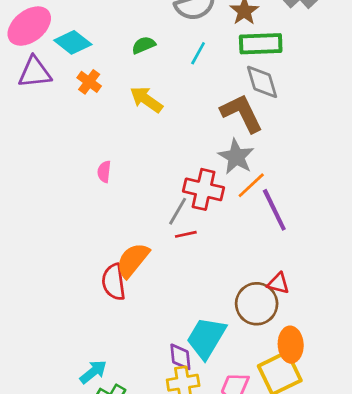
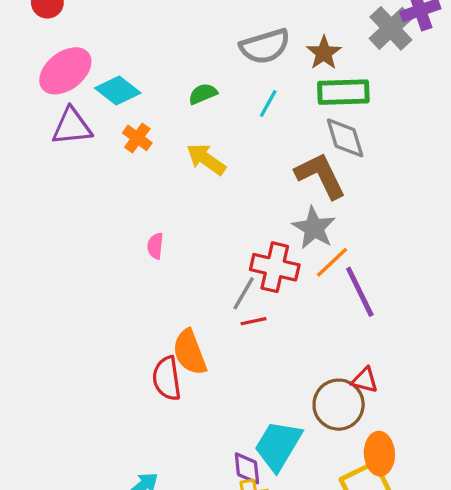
orange semicircle: (133, 260) -> (190, 352), turned -60

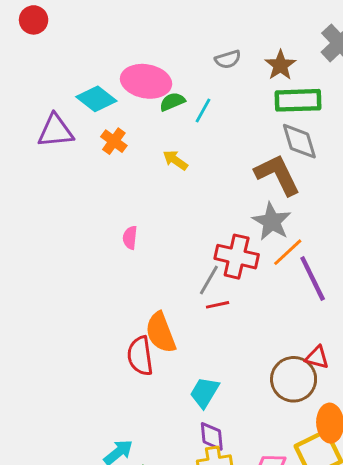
gray semicircle: (265, 46) -> (228, 59), size x0.6
pink ellipse: (65, 71) -> (146, 81), moved, turned 48
cyan line: (268, 104) -> (203, 110), moved
yellow arrow: (206, 159) -> (175, 160), size x0.7
cyan trapezoid: (278, 445) -> (204, 392), moved, size x0.7

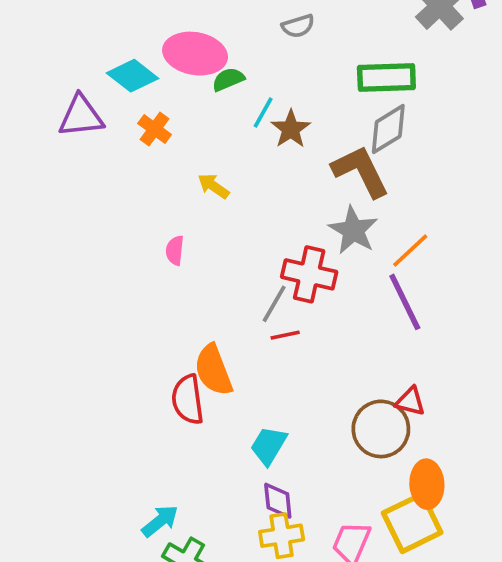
brown star: (280, 65) -> (291, 129), moved
cyan line: (203, 110) -> (263, 112), moved
gray diamond: (299, 141) -> (388, 129), turned 75
yellow arrow: (175, 160) -> (213, 186), moved
orange line: (288, 252) -> (410, 250), moved

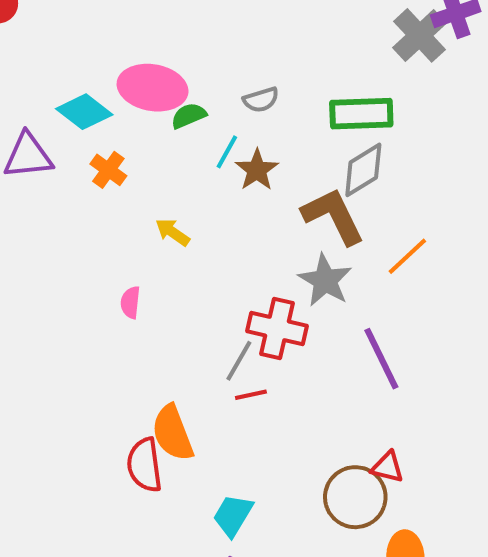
gray semicircle: (298, 26) -> (261, 100), moved
orange line: (410, 250) -> (407, 256), moved

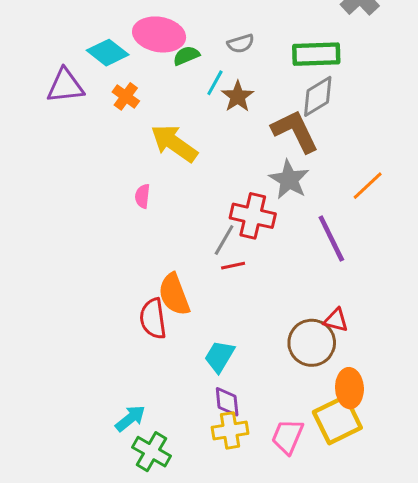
yellow arrow: (173, 232) -> (174, 143), size x1.8
orange line: (407, 256) -> (368, 186), moved

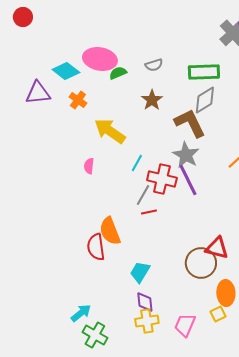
cyan line: (215, 83) -> (137, 163), moved
purple line: (331, 239) -> (188, 180), moved
red triangle: (336, 320) -> (217, 248), size x1.4
yellow square: (337, 420) -> (218, 314), size x0.5

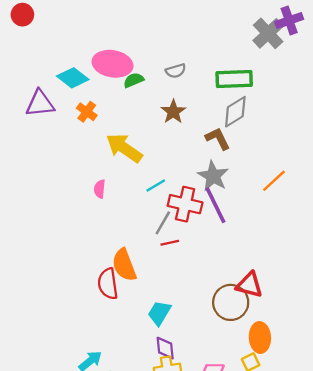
brown L-shape: (190, 123) -> (218, 139), size x0.7
cyan line: (137, 163) -> (156, 185), turned 30

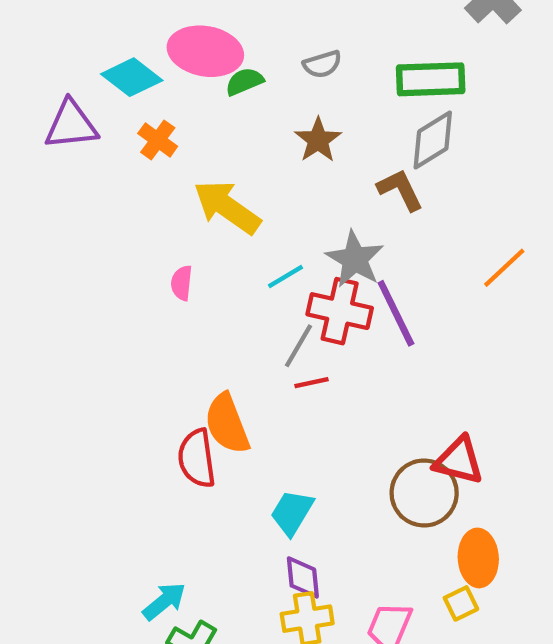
gray star: (213, 176) -> (355, 259), moved

